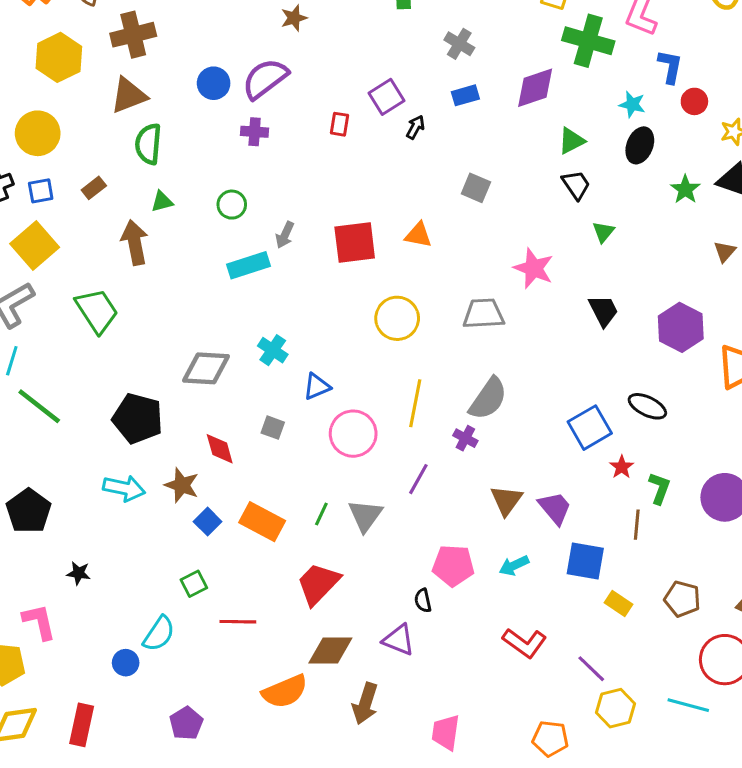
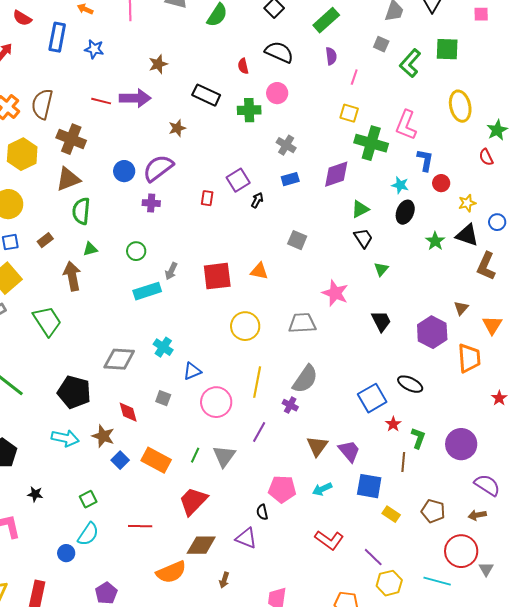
brown cross: (133, 35) -> (71, 139), turned 36
brown triangle: (725, 252) -> (461, 308), moved
green square: (194, 584) -> (88, 499), moved
brown arrow: (365, 704) -> (224, 580), size x0.6

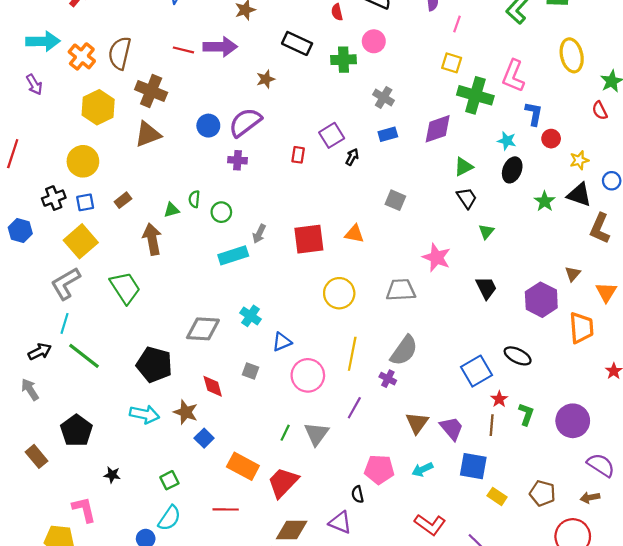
green semicircle: (81, 211) -> (194, 199), moved, size x0.6
orange rectangle: (156, 460) -> (243, 466), moved
brown line: (403, 462) -> (492, 425), moved

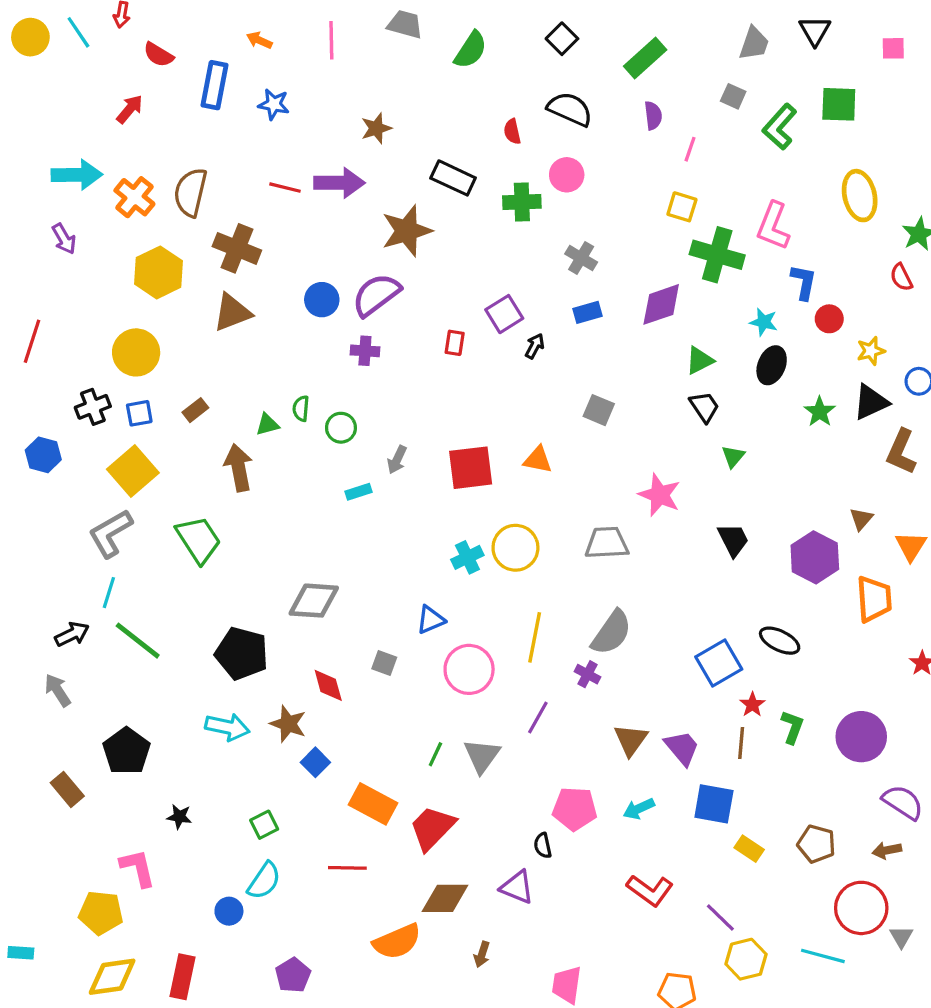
brown star: (266, 79) -> (407, 231), size x1.8
black triangle: (579, 195) -> (871, 402), turned -44
cyan rectangle: (233, 255) -> (359, 492), size x0.6
cyan cross: (251, 316) -> (467, 557), moved, turned 30

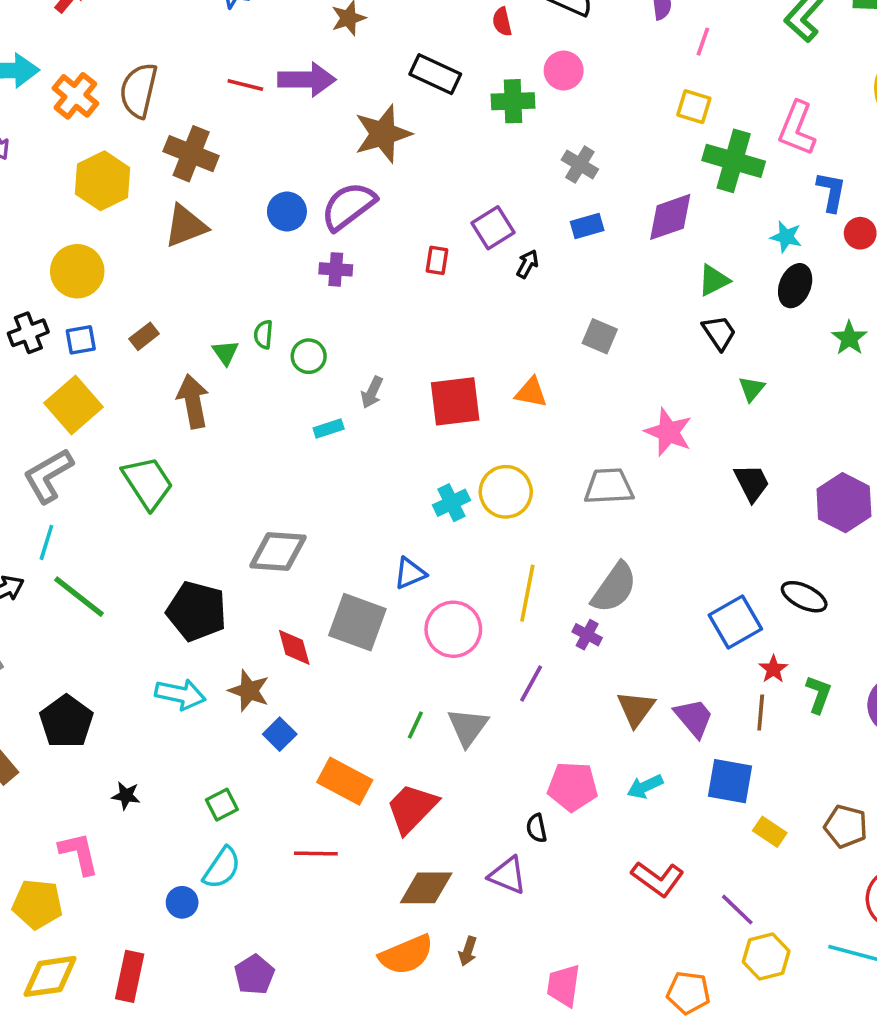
green triangle: (267, 424) -> (225, 353), turned -50
gray square: (384, 663) -> (357, 622), size x2.0
orange semicircle: (397, 942) -> (406, 955), moved

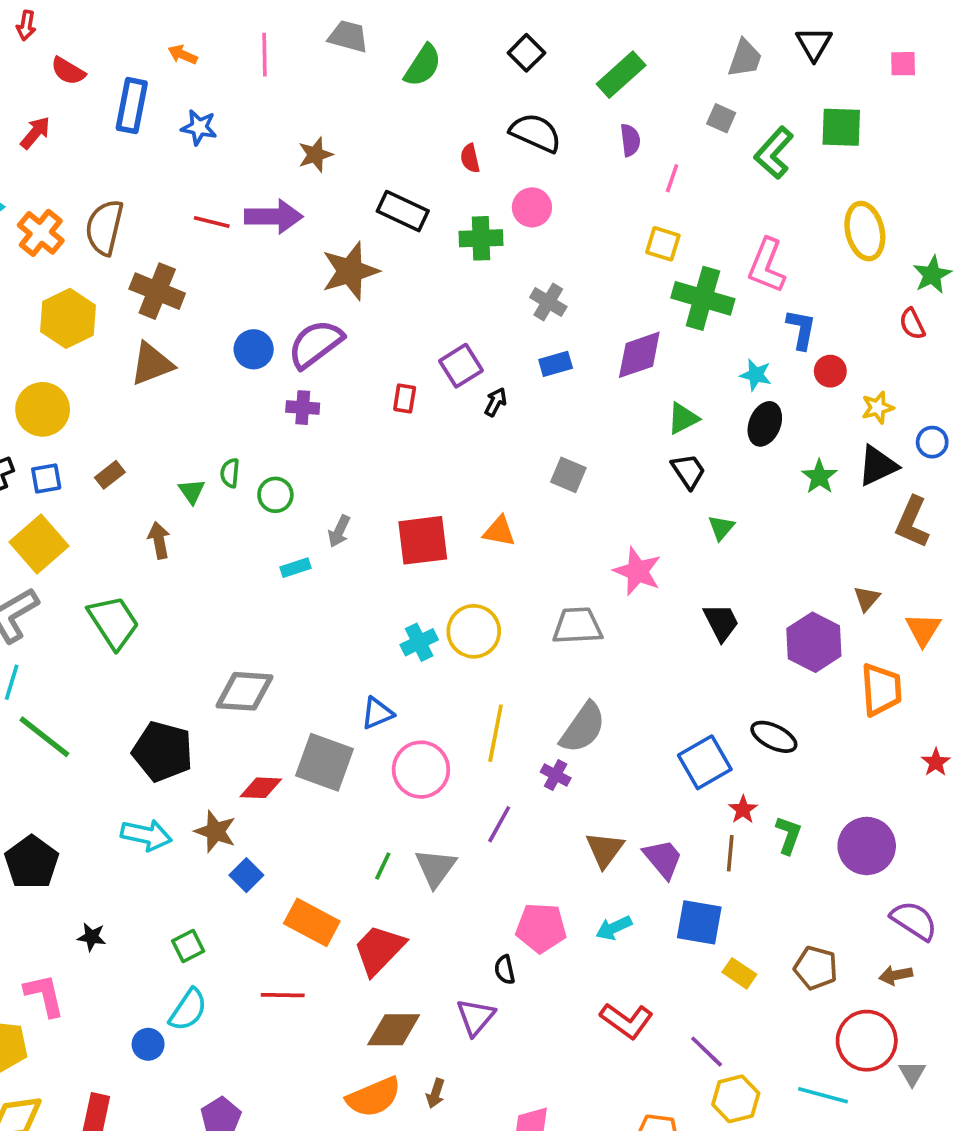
brown arrow: (193, 401) -> (159, 540), size x0.7
red diamond: (294, 647) -> (261, 788), turned -72
purple triangle: (508, 875) -> (476, 1017), turned 48

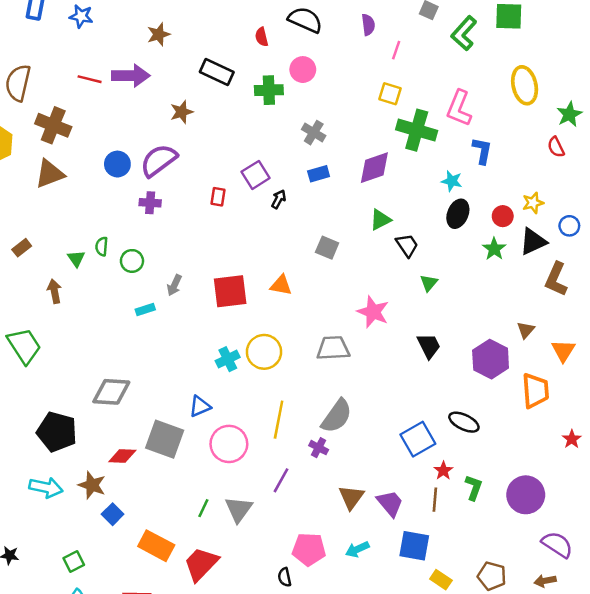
brown star: (350, 271) -> (182, 112), size x0.6
red circle: (830, 371) -> (503, 216), moved
green triangle: (683, 418) -> (380, 220), moved

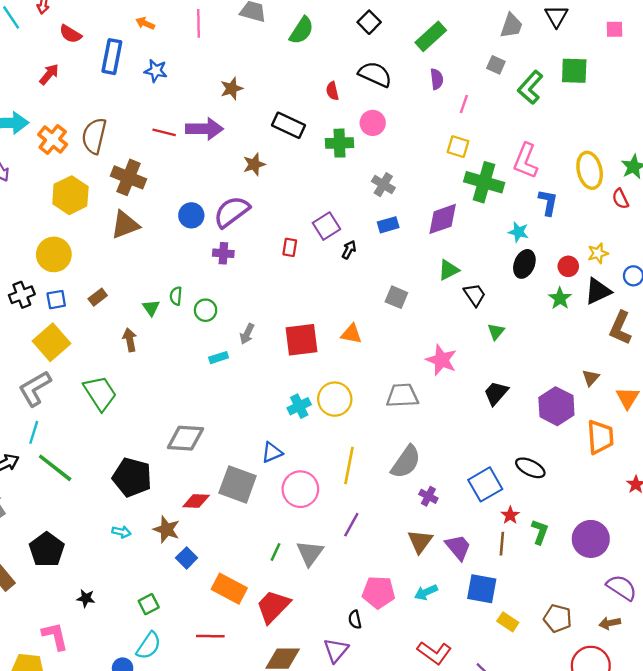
yellow ellipse: (525, 85) -> (590, 170), moved
black trapezoid: (429, 346) -> (496, 393), turned -112
purple cross: (319, 448) -> (428, 496), moved
cyan arrow: (46, 488) -> (121, 532), size x0.6

